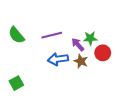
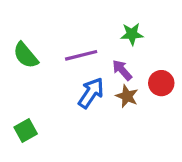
green star: (90, 38) -> (132, 34), moved
blue arrow: (58, 59) -> (91, 93), turned 132

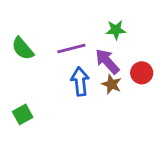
purple arrow: (122, 70) -> (107, 61), size x1.4
blue arrow: (91, 93) -> (80, 81), turned -40

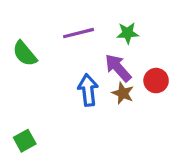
purple line: (71, 48) -> (79, 33), moved
green square: (23, 114) -> (25, 141), moved

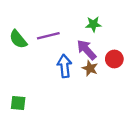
purple line: (79, 33) -> (48, 36), moved
green square: (25, 141) -> (18, 103), turned 35

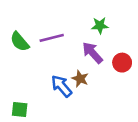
blue arrow: (64, 66) -> (62, 86), moved, turned -35
brown star: (90, 68) -> (80, 79), moved

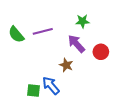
blue arrow: (62, 86) -> (51, 85), moved
green square: (20, 110) -> (34, 91), moved

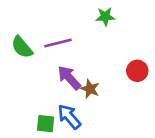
green star: (83, 21) -> (105, 17), moved
purple arrow: (76, 44) -> (69, 78), moved

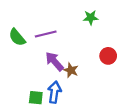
green star: (105, 17) -> (91, 18), moved
blue arrow: (69, 117) -> (54, 92), turned 50

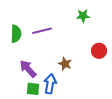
green semicircle: (17, 37) -> (16, 34), turned -138
purple arrow: (54, 61) -> (28, 69), moved

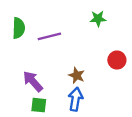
green semicircle: (16, 34) -> (19, 28), moved
blue arrow: (50, 84) -> (75, 99), moved

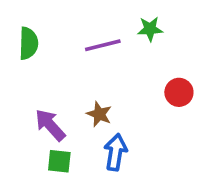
purple line: (49, 36) -> (103, 45), moved
brown star: (77, 75) -> (99, 114), moved

